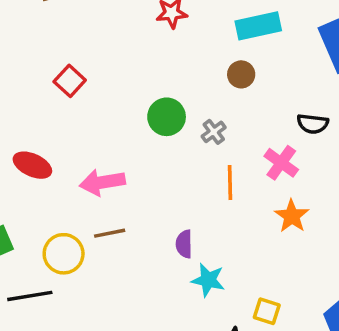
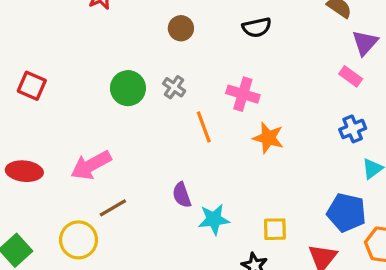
black semicircle: (313, 124) -> (257, 27), moved

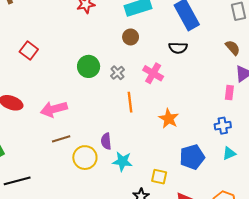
pink rectangle: (351, 76) -> (229, 93), turned 48
pink cross: (243, 94) -> (153, 73), moved
blue pentagon: (347, 213) -> (192, 157), moved, turned 30
yellow circle: (79, 240) -> (85, 158), moved

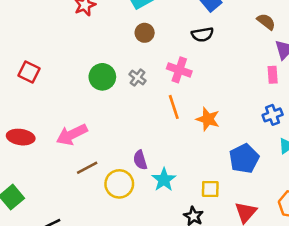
orange line: (130, 102) -> (174, 107), moved
cyan star: (122, 161) -> (164, 180), turned -30

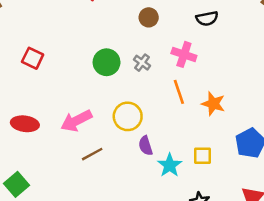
yellow circle: (119, 184) -> (128, 116), moved
yellow square: (210, 189) -> (203, 156), moved

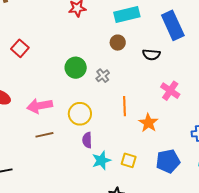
black semicircle: (207, 18) -> (151, 55), moved
pink cross: (184, 54) -> (170, 91), moved

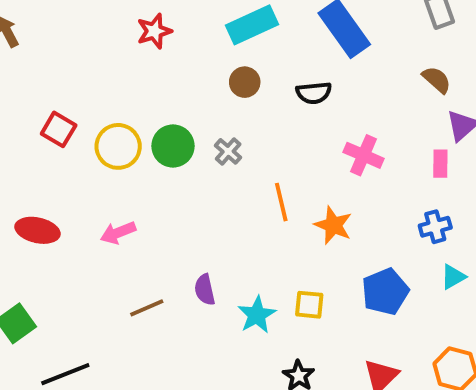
pink arrow: (40, 106) -> (118, 233), size x0.7
yellow circle: (80, 114) -> (118, 146), moved
brown line: (44, 135) -> (147, 308), moved
purple semicircle: (87, 140) -> (205, 290), moved

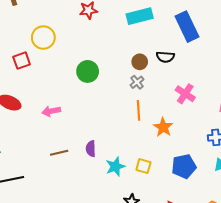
brown circle: (245, 82) -> (140, 62), moved
red square: (59, 129) -> (22, 61), moved, turned 30
yellow circle: (118, 146) -> (43, 38), moved
gray cross: (228, 151) -> (137, 82), moved

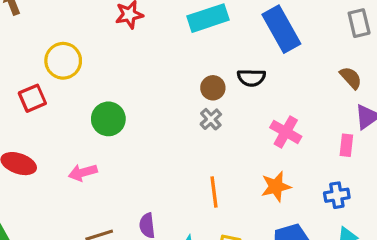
green circle: (88, 71) -> (108, 119), moved
orange line: (138, 110) -> (214, 192), moved
orange star: (163, 127) -> (276, 187), moved, turned 30

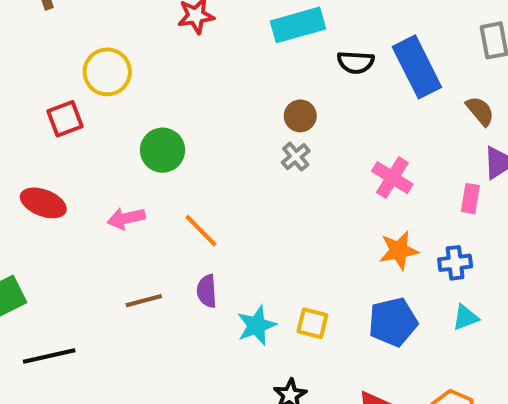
blue rectangle: (281, 29) -> (417, 67), moved
black semicircle: (251, 78) -> (356, 62), moved
orange star: (276, 187) -> (399, 250), moved
orange line: (214, 192) -> (201, 231), moved, turned -40

